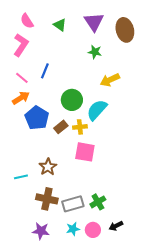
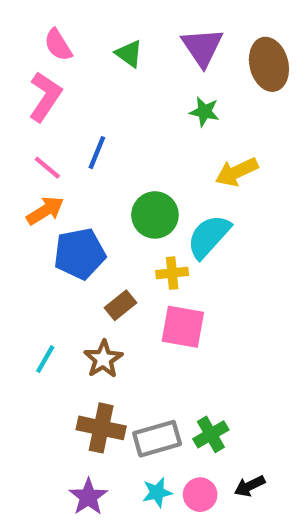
blue pentagon: (37, 118) -> (80, 254), turned 30
brown rectangle: (61, 127) -> (120, 305), moved
cyan line: (21, 177) -> (45, 359), moved, turned -48
purple star: (41, 231) -> (88, 497), turned 30

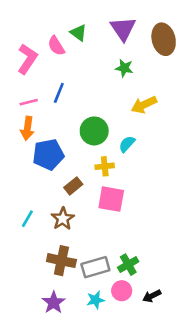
pink semicircle: (58, 45) -> (56, 46), moved
pink line: (47, 168) -> (29, 102), turned -54
orange arrow: (45, 211) -> (27, 128), turned 130
cyan semicircle: (209, 236) -> (127, 144), size x0.6
pink circle: (200, 495) -> (122, 291), moved

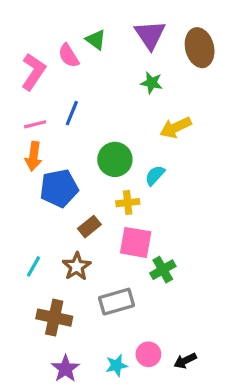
brown cross: (61, 261) -> (54, 318), moved
green cross: (128, 265) -> (163, 270), moved
gray rectangle: (95, 267) -> (117, 302), moved

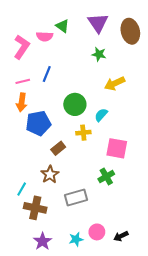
pink semicircle: (69, 56) -> (45, 36), turned -56
pink square: (136, 242) -> (117, 148), moved
cyan line: (33, 266) -> (22, 189), moved

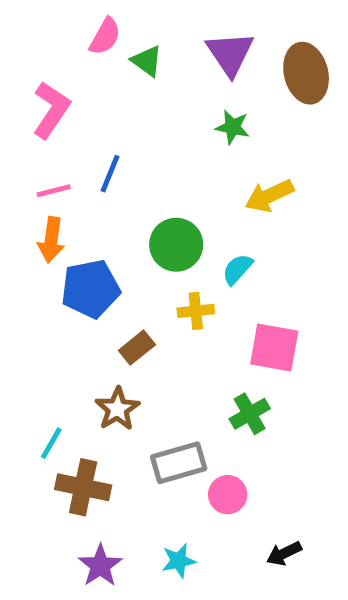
pink semicircle: (45, 36) -> (105, 36), moved, turned -63
pink circle: (97, 232) -> (228, 495), moved

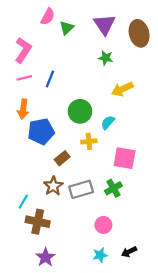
green triangle: (147, 61) -> (67, 28), turned 40
pink line: (54, 191) -> (24, 78), moved
gray rectangle: (179, 463) -> (81, 189), moved
cyan star: (179, 561) -> (100, 255), moved

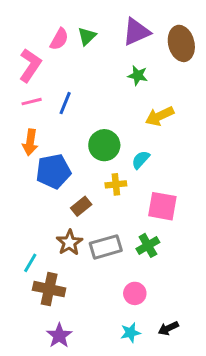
pink semicircle: (48, 17) -> (59, 39), moved
purple triangle: (105, 24) -> (136, 32), turned 40

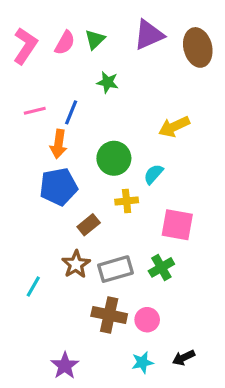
pink L-shape: (30, 65) -> (25, 46), moved
green star: (138, 75) -> (108, 82), moved
orange arrow: (30, 142) -> (59, 144), moved
brown cross: (49, 289) -> (109, 315), moved

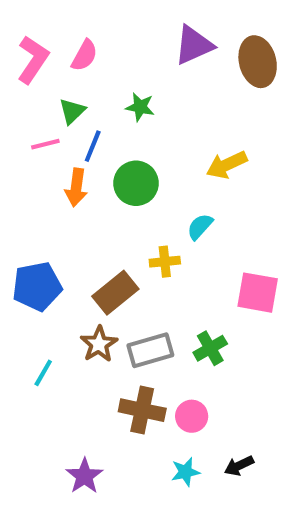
green triangle: (95, 40) -> (72, 111), moved
green circle: (114, 158) -> (136, 183), moved
blue pentagon: (59, 187) -> (37, 286), moved
brown rectangle: (89, 225) -> (115, 293), size x1.5
pink square: (177, 225) -> (258, 293), moved

